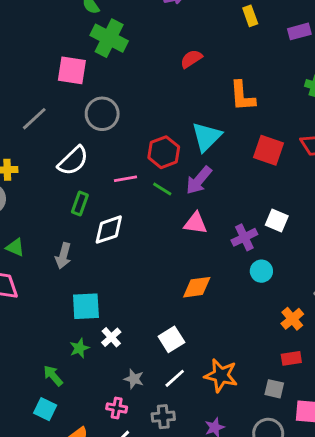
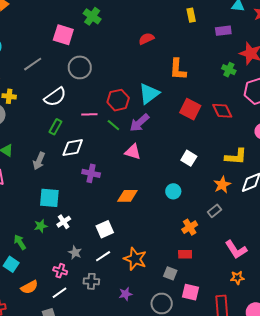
green cross: (109, 38) -> (92, 16), size x0.7
purple cross: (244, 237) -> (91, 173), moved, turned 30

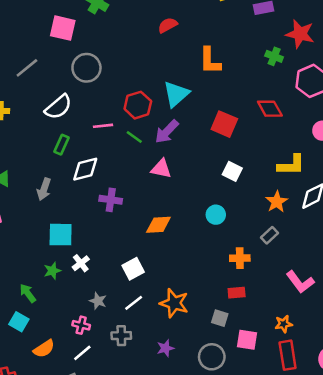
red square: (190, 109) -> (224, 124), moved
orange cross: (190, 227) -> (240, 258), turned 35
orange star: (237, 278) -> (284, 324), moved

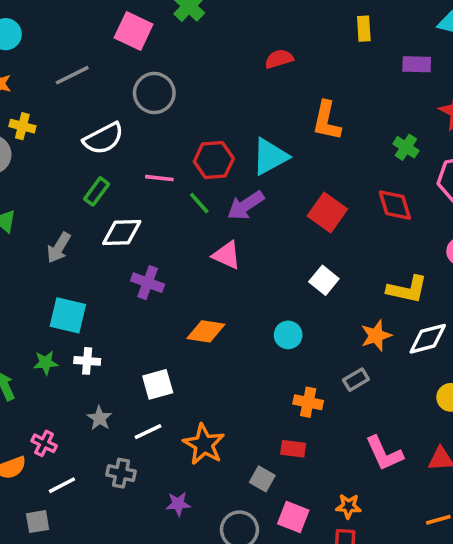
green cross: (274, 56) -> (406, 147), moved
white cross: (81, 263) -> (87, 361), turned 30
pink cross: (81, 325) -> (44, 443), moved

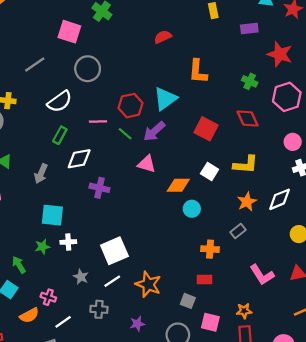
yellow L-shape: (407, 289) -> (246, 165), moved
orange diamond: (206, 331) -> (178, 185), moved
white square: (158, 384) -> (114, 251), size x1.4

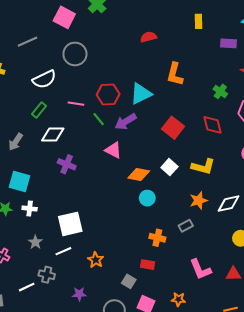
orange star: (148, 284) -> (96, 260), size x0.7
white line: (63, 322) -> (27, 287), moved

